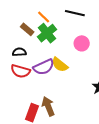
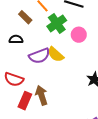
green cross: (47, 33) -> (57, 23), moved
red semicircle: (21, 71) -> (14, 79), moved

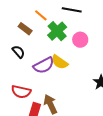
black semicircle: (16, 39) -> (18, 52), turned 56

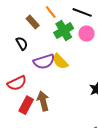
pink circle: (80, 40) -> (86, 34), moved
red semicircle: (21, 92) -> (17, 83), turned -48

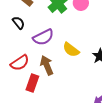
yellow semicircle: (60, 61) -> (71, 50), moved
brown arrow: (43, 101) -> (47, 65), moved

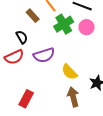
red semicircle: (20, 63) -> (14, 57), moved
brown arrow: (47, 65) -> (73, 97), moved

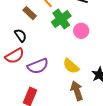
pink circle: (86, 27) -> (81, 31), moved
purple semicircle: (44, 55) -> (38, 66), moved

